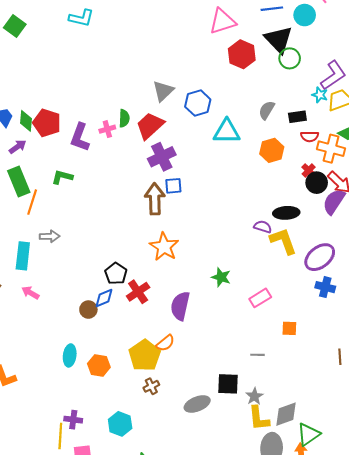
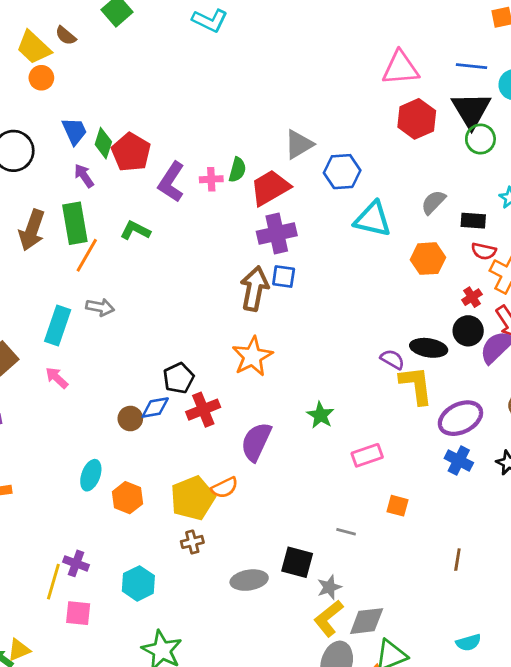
purple arrow: (18, 147) -> (84, 176), turned -102
black circle: (317, 183) -> (468, 331), moved
yellow L-shape: (259, 418) -> (329, 618), turned 44

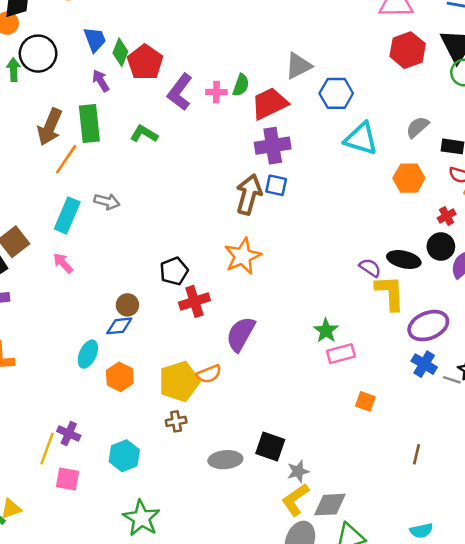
orange line: (87, 255) -> (66, 159), moved
blue diamond: (155, 408) -> (119, 326), moved
green star: (320, 415) -> (326, 331), moved
gray line: (346, 532) -> (452, 380), moved

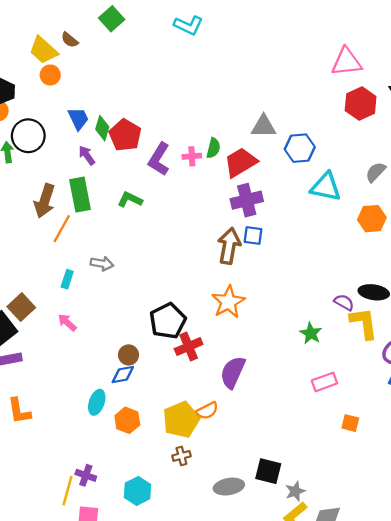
gray triangle: (298, 66) -> (264, 126), turned 32
cyan rectangle: (67, 215) -> (67, 279), size x0.6
black pentagon: (174, 271) -> (168, 321), size x1.4
green star: (326, 331) -> (311, 333), moved

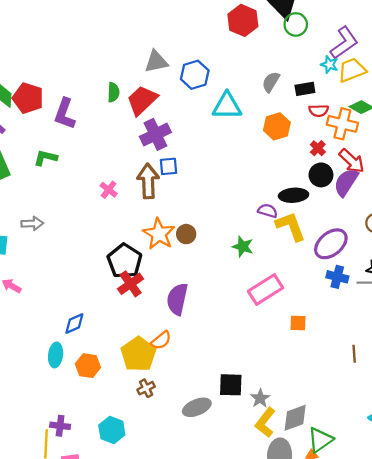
pink cross: (192, 156) -> (109, 190), moved, turned -36
black pentagon: (168, 321) -> (125, 261), moved
brown circle: (129, 355) -> (186, 234), moved
pink rectangle: (324, 382) -> (265, 289), size x1.4

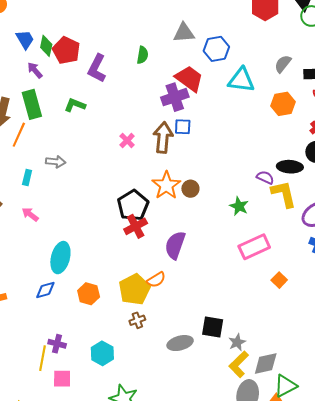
red trapezoid: (142, 100) -> (189, 79), moved, turned 72
orange square: (298, 323) -> (279, 280), turned 35
blue diamond: (74, 324) -> (45, 290), moved
cyan ellipse: (56, 355) -> (60, 258), moved, size x1.4

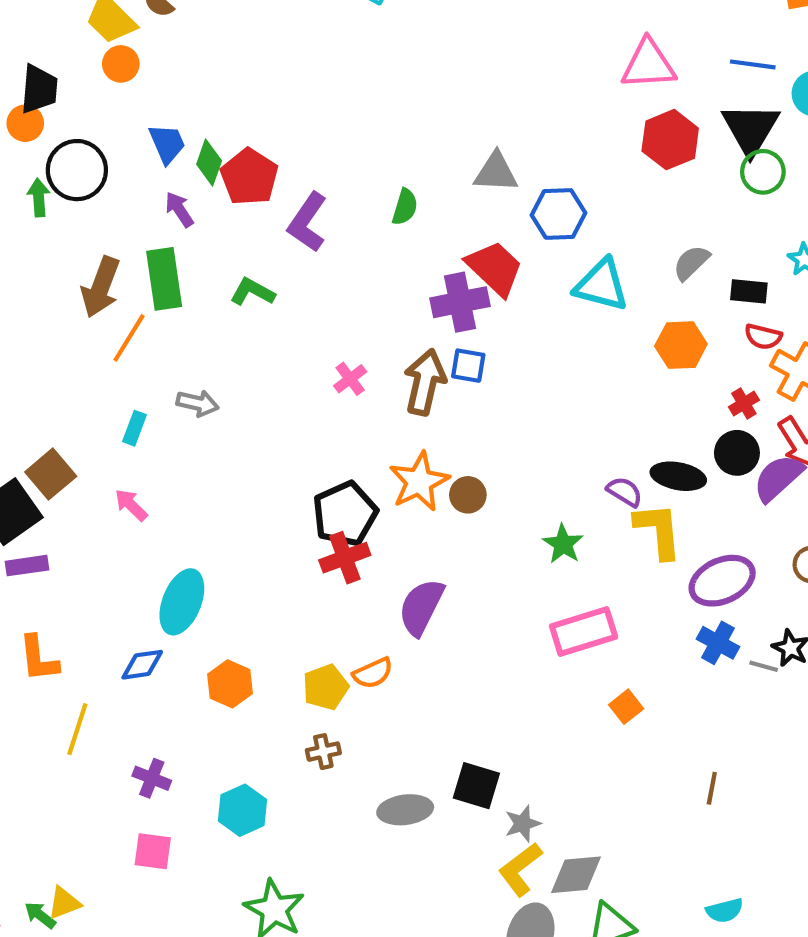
yellow pentagon: (134, 289) -> (326, 687), size x0.7
yellow line: (42, 358) -> (77, 729), moved

